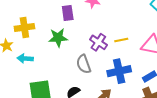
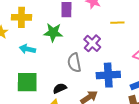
yellow line: (121, 40) -> (117, 23), moved
cyan arrow: (25, 59) -> (27, 49), moved

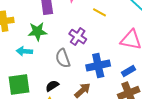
yellow line: (117, 23) -> (100, 12), turned 40
cyan arrow: (27, 49) -> (24, 51), moved

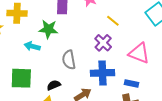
purple cross: (78, 37) -> (103, 43), moved
blue rectangle: (129, 71) -> (131, 83), turned 32

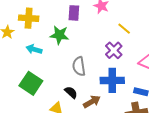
cyan arrow: (32, 46) -> (34, 49), moved
green square: (21, 78) -> (31, 83), turned 30
black semicircle: (54, 85) -> (71, 92), moved, turned 64

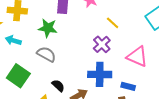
cyan arrow: (34, 49) -> (13, 40), moved
gray semicircle: (79, 66) -> (46, 54), moved, turned 126

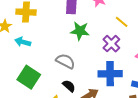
green star: (48, 28) -> (80, 31), moved
gray semicircle: (46, 54) -> (65, 61), moved

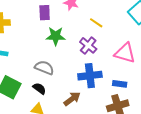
black semicircle: (69, 86) -> (39, 88), moved

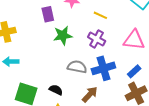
gray semicircle: (44, 68) -> (77, 67), moved
blue rectangle: (120, 84) -> (134, 71), turned -40

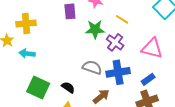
green star: (63, 35) -> (95, 29), moved

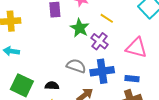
green star: (95, 29) -> (80, 28), turned 30
blue rectangle: (148, 79) -> (132, 79), turned 40
black semicircle: (68, 87) -> (52, 86), turned -32

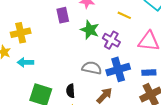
yellow line: (107, 18) -> (124, 15), moved
black semicircle: (52, 86) -> (71, 91), turned -88

